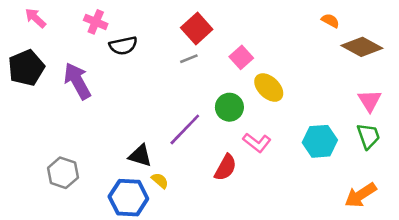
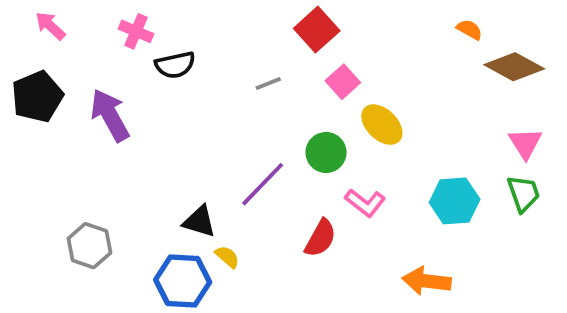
red square: (197, 29) -> (317, 30), moved
orange arrow: (361, 195) -> (427, 281), moved, turned 40

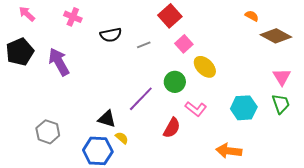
black semicircle: (175, 65) -> (111, 35), moved

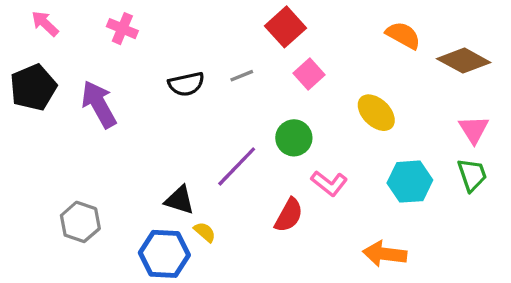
orange semicircle: (252, 16) -> (403, 35), moved, size x1.5
black semicircle: (111, 35) -> (186, 84), moved
yellow ellipse: (205, 67) -> (376, 113), moved

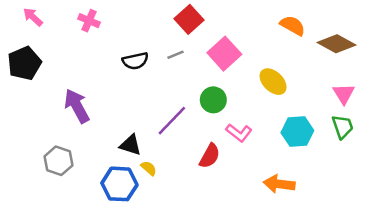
red square: (285, 27) -> (189, 19), moved
pink square: (309, 74) -> (224, 54), size x1.5
purple arrow: (99, 104) -> (77, 106), moved

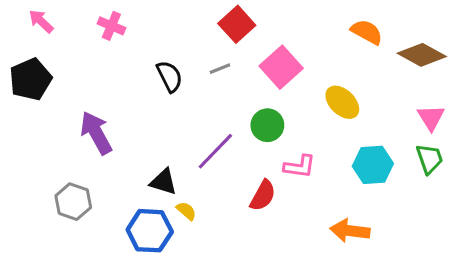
black semicircle: (135, 61) -> (170, 76), turned -105
pink L-shape: (239, 133) -> (299, 166), turned -30

